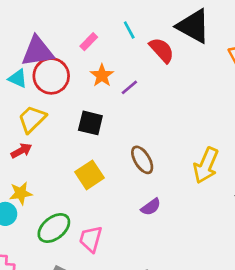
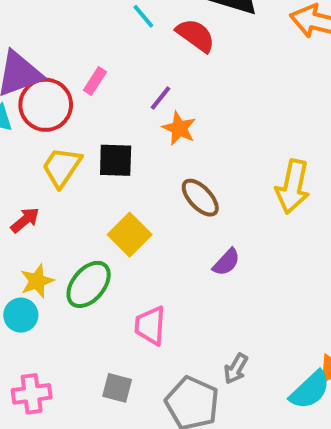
pink rectangle: (89, 42) -> (95, 81), moved
orange star: (102, 75) -> (179, 128), moved
yellow trapezoid: (32, 119) -> (62, 167), moved
green ellipse: (54, 228) -> (89, 284), moved

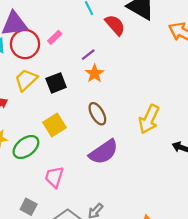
black square: (116, 160) -> (56, 83), turned -36
purple semicircle: (226, 262) -> (104, 152), size x1.8

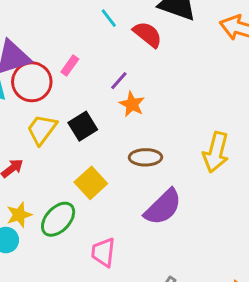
brown ellipse: (97, 114) -> (145, 157), turned -50

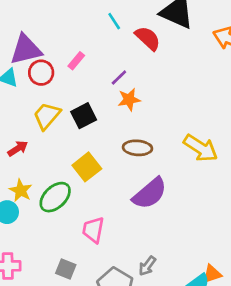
red circle: (32, 82) -> (41, 73), size x0.7
orange star: (132, 104) -> (129, 99), turned 30
yellow arrow: (216, 152) -> (201, 148), turned -76
yellow star: (19, 215) -> (21, 191), turned -30

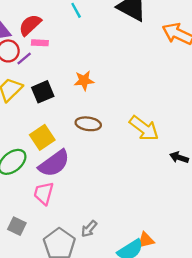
red semicircle: (148, 38) -> (30, 25), moved, turned -90
pink rectangle: (76, 61) -> (40, 43), turned 49
purple line: (119, 78) -> (24, 59), moved
purple semicircle: (150, 193) -> (54, 163), moved

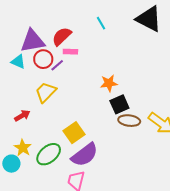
black square: (43, 92) -> (119, 104), moved
brown ellipse: (88, 124) -> (129, 121), moved

